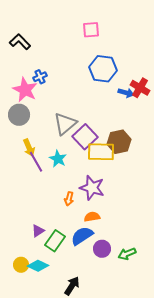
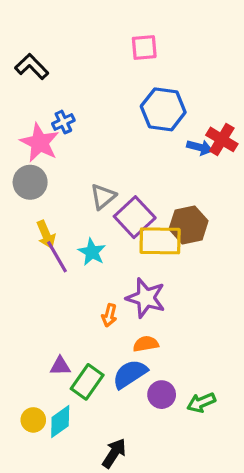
gray triangle: (65, 124) -> (103, 196), size x0.7
purple triangle: (38, 231) -> (60, 366), turned 32
cyan diamond: (38, 266) -> (60, 422), turned -60

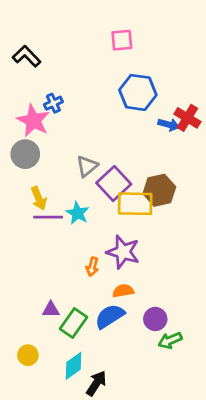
purple line: (57, 257) -> (48, 217), turned -60
purple circle: (162, 395) -> (155, 319), moved
cyan diamond: (60, 422) -> (74, 366), moved

